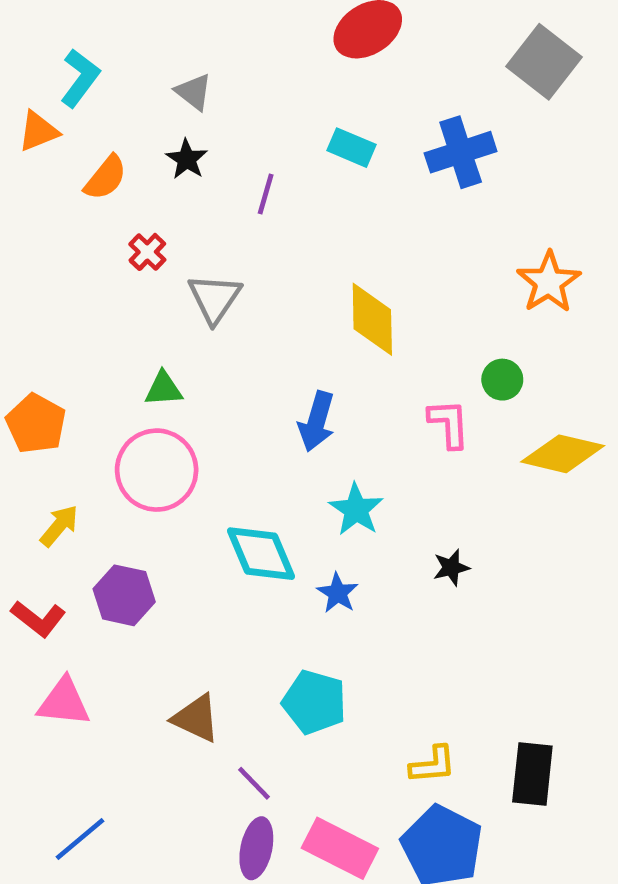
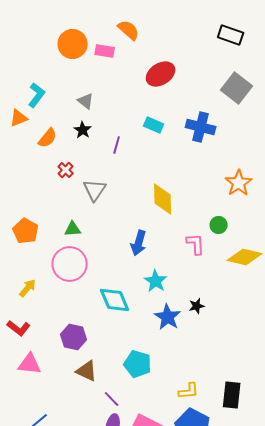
blue cross: (461, 152) -> (201, 127), turned 32
orange pentagon: (36, 424) -> (26, 231), moved
blue star: (338, 593) -> (168, 317), moved, size x1.5
purple hexagon: (124, 595) -> (74, 337), moved

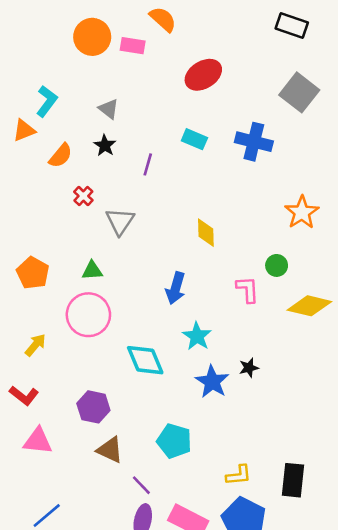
yellow diamond: (163, 199) -> (206, 233), size x0.7

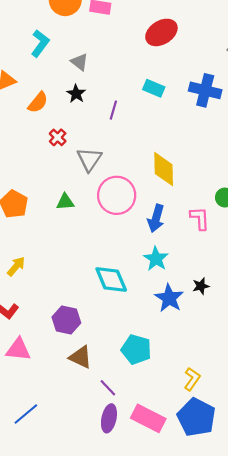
cyan L-shape: (47, 101) -> (40, 43), moved
yellow diamond: (206, 233) -> (164, 169), size x1.4
blue arrow: (176, 288) -> (156, 218), moved
pink circle: (88, 315) -> (117, 195), moved
yellow L-shape: (239, 475) -> (192, 379), turned -50

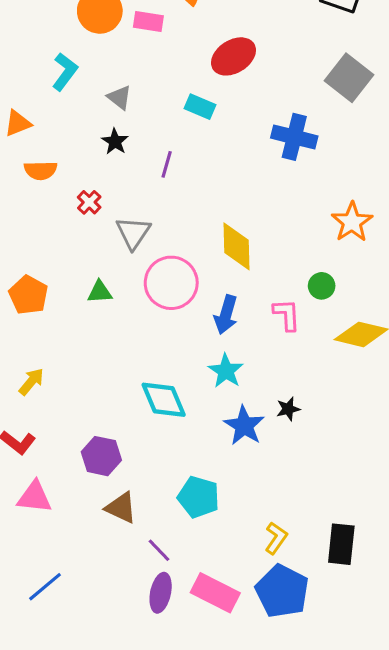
cyan rectangle: (154, 88) -> (200, 107), moved
orange semicircle: (38, 102) -> (41, 170), moved, turned 50

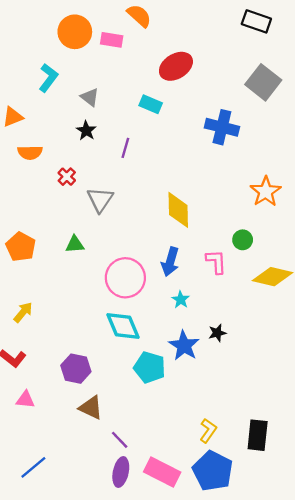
pink circle: (171, 283) -> (125, 278), moved
cyan star: (226, 371) -> (181, 300), moved, size x0.7
pink triangle: (34, 497) -> (25, 400), size x0.7
cyan pentagon: (199, 497) -> (150, 367), moved

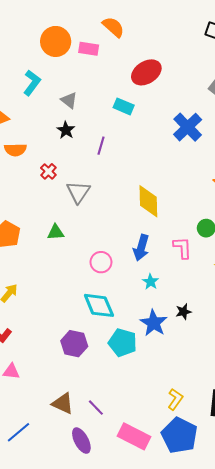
blue cross: (222, 127) -> (188, 127), turned 32
pink circle: (125, 278) -> (101, 262), size x0.6
purple hexagon: (76, 369) -> (74, 344), moved
brown triangle: (91, 408) -> (63, 403), moved
purple ellipse: (121, 472) -> (81, 441), moved, turned -40

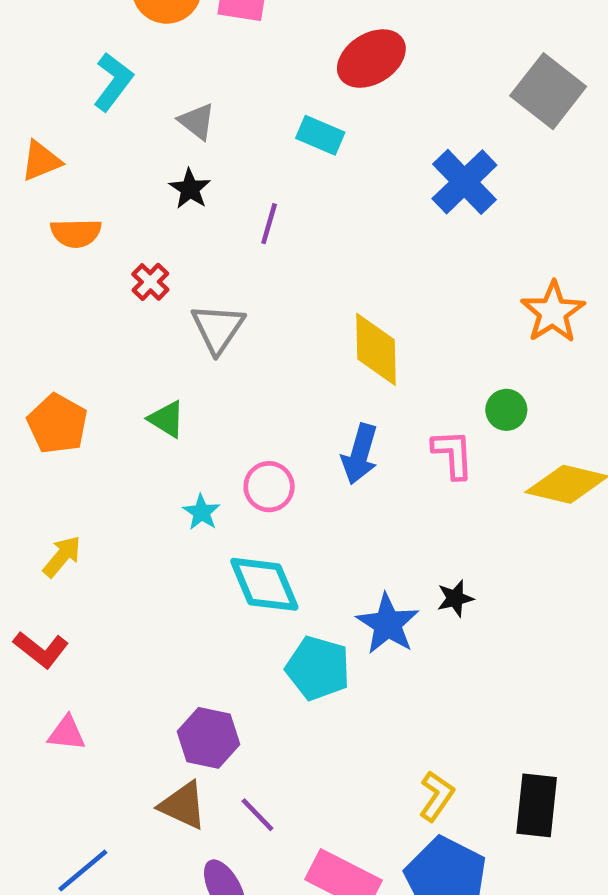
green triangle: (56, 232) -> (167, 419), turned 36
cyan star: (150, 282) -> (202, 512), moved
purple hexagon: (74, 344) -> (209, 738), moved

